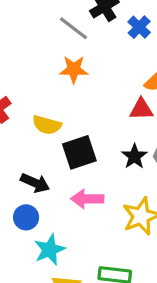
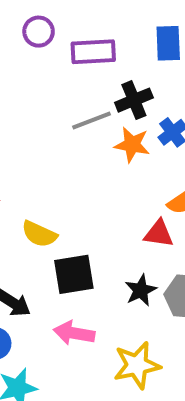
gray line: (73, 28) -> (91, 120), turned -68
orange star: (74, 69) -> (132, 145), moved

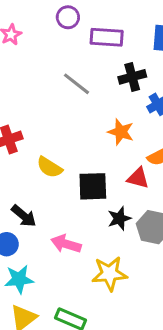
gray line: (91, 120) -> (77, 84), moved, turned 52
orange star: (132, 145) -> (121, 132), moved
black square: (74, 274) -> (93, 186), moved

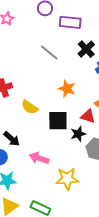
black cross: (132, 77) -> (86, 49), turned -30
orange star: (121, 132) -> (67, 89), moved
black star: (119, 218) -> (78, 134), moved

